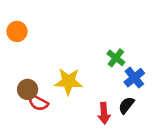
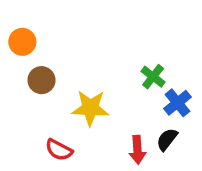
brown circle: (28, 89) -> (42, 80), moved
red semicircle: (38, 103) -> (59, 150), moved

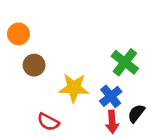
green cross: (153, 77) -> (125, 62), size x1.4
blue cross: (177, 103) -> (111, 96), moved

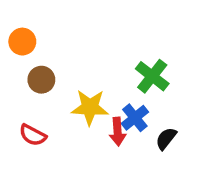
red semicircle: (48, 122) -> (33, 135), moved
red arrow: (112, 122) -> (118, 132), moved

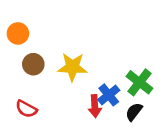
green cross: (152, 76) -> (139, 82), moved
yellow star: (90, 107) -> (72, 67), moved

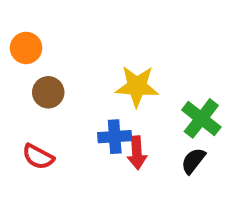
yellow star: (72, 67) -> (137, 86), moved
blue cross: (109, 95) -> (115, 137), moved, turned 35

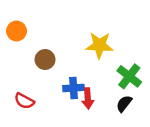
yellow star: (137, 86) -> (99, 45), moved
brown circle: (48, 92) -> (45, 60), moved

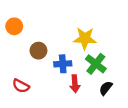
green cross: (129, 76) -> (96, 64), moved
blue cross: (74, 88) -> (63, 64), moved

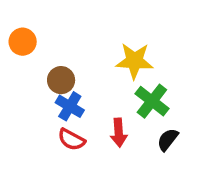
blue cross: (63, 64) -> (70, 106), moved, turned 35
red semicircle: (21, 86) -> (72, 140), moved

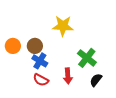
orange circle: (23, 42) -> (13, 46), moved
yellow star: (134, 61) -> (63, 26), moved

